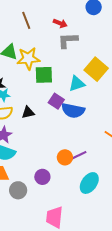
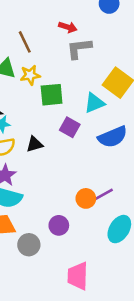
brown line: (26, 20) -> (25, 42), moved
yellow star: (28, 58) -> (30, 75), size x0.7
blue semicircle: (73, 111) -> (113, 137), moved, turned -30

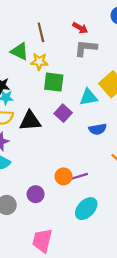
blue semicircle: (113, 137) -> (98, 129), size x0.7
black triangle: (35, 144) -> (30, 121), size x1.5

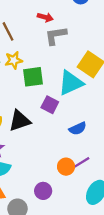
cyan triangle: (88, 97) -> (71, 83), size x1.4
blue semicircle: (98, 129) -> (78, 128), moved

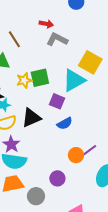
gray L-shape: (56, 36) -> (57, 39), turned 40
yellow star: (14, 60) -> (24, 80), moved
blue semicircle: (78, 128) -> (65, 123), moved

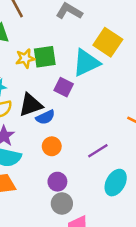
blue semicircle: (65, 123) -> (45, 117), moved
orange circle: (76, 155) -> (52, 146), moved
gray circle: (36, 196) -> (62, 204), moved

